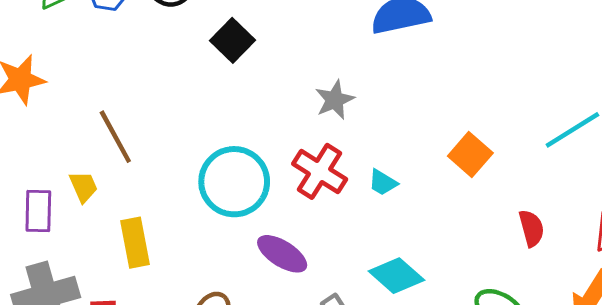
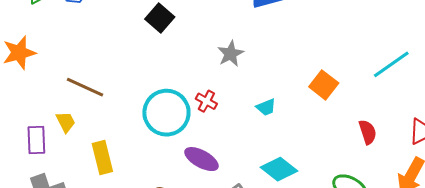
brown line: (115, 137) -> (85, 87), turned -33
red cross: (320, 171) -> (206, 101), moved, size x0.6
cyan trapezoid: (383, 182) -> (266, 107), turned -50

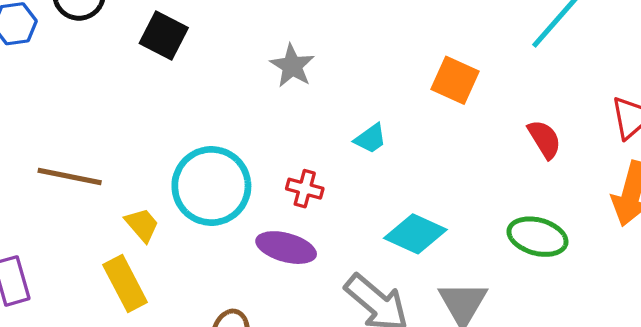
red cross: (206, 101) -> (305, 189), moved
yellow trapezoid: (66, 122) -> (142, 225), moved

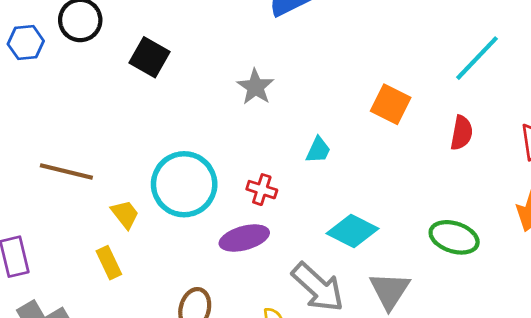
cyan trapezoid: (370, 139) -> (318, 150), turned -32
red semicircle: (544, 139) -> (462, 133), moved, turned 40
purple ellipse: (286, 248) -> (244, 238), turned -33
yellow rectangle: (125, 283) -> (109, 263), size x0.7

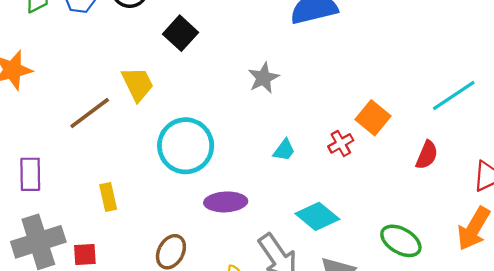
cyan trapezoid: (318, 150) -> (284, 150), moved
brown line: (66, 172) -> (90, 113), turned -63
red cross: (262, 190) -> (341, 143), moved, turned 30
yellow trapezoid: (125, 214) -> (138, 84), moved, size x1.4

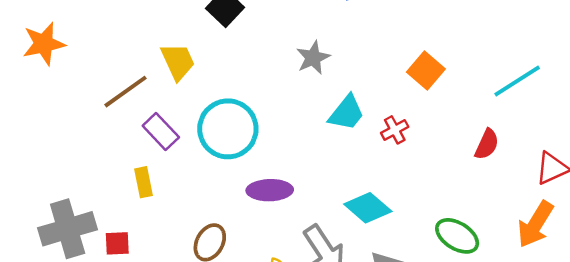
orange square: (373, 118) -> (426, 71), moved
cyan trapezoid: (284, 150) -> (347, 113), moved, size x1.5
purple rectangle: (30, 174) -> (161, 132), moved, turned -44

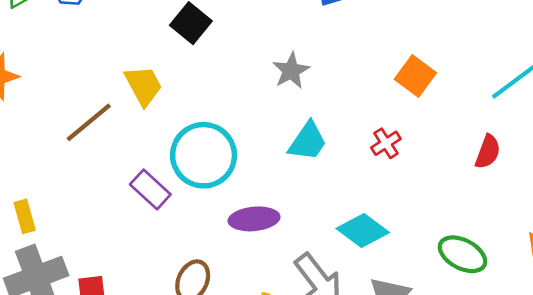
cyan trapezoid: (347, 113) -> (308, 141), moved
purple rectangle: (161, 132) -> (150, 189), moved
yellow rectangle: (143, 182) -> (25, 216), moved

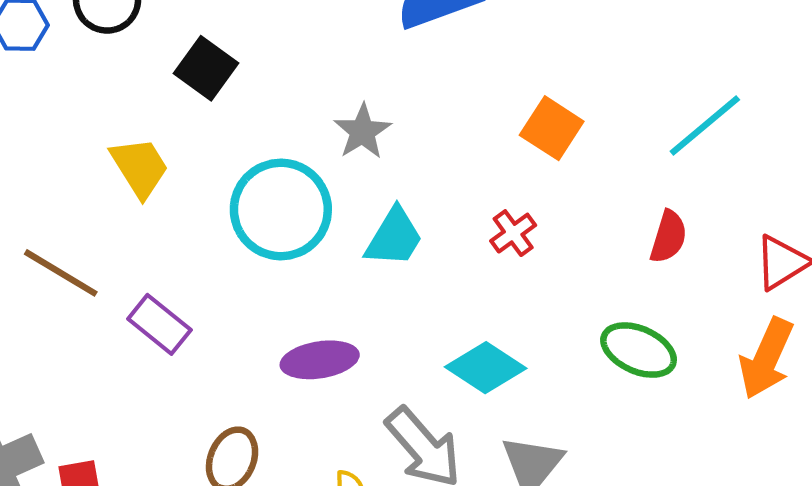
brown line: (89, 122) -> (61, 273), moved, turned 74
cyan circle: (204, 155) -> (281, 209), moved
green ellipse: (462, 254) -> (639, 350), moved

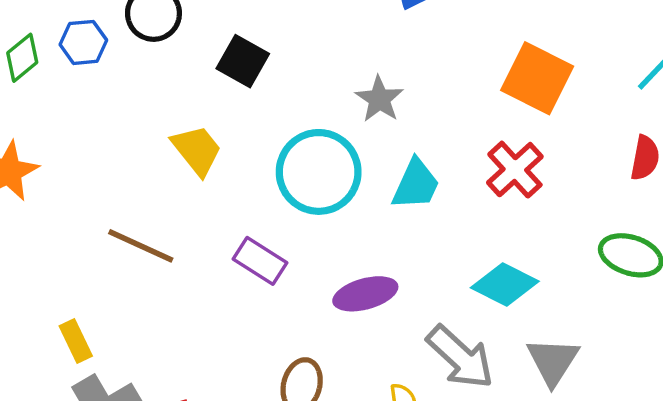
orange square: (552, 128) -> (537, 78), size x1.4
red cross: (513, 233) -> (515, 170), size x1.5
purple rectangle: (159, 324) -> (260, 261), moved

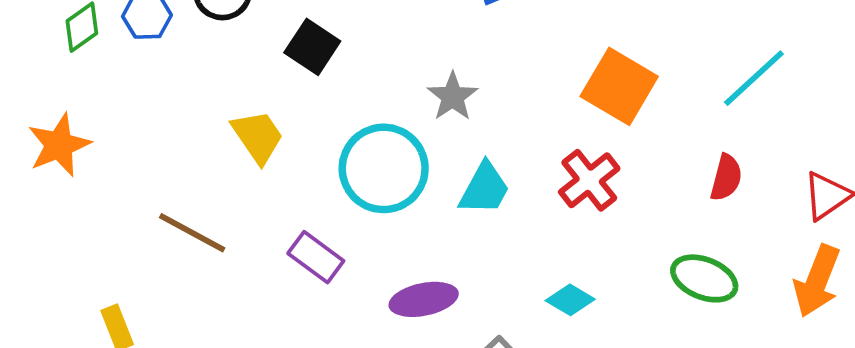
cyan diamond: (505, 285) -> (570, 300), size x0.7

